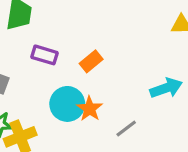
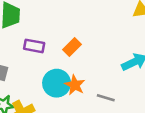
gray line: (126, 128) -> (106, 98), turned 60

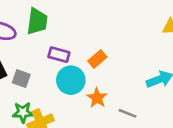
cyan circle: (57, 83) -> (71, 80), moved

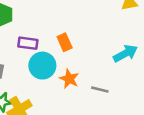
orange rectangle: (97, 59) -> (65, 42), turned -66

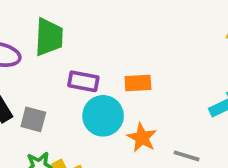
orange rectangle: (65, 42) -> (138, 83), turned -72

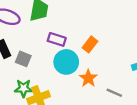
orange rectangle: (138, 83) -> (90, 44), turned -56

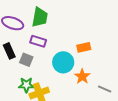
purple rectangle: (57, 39) -> (38, 41), moved
orange rectangle: (90, 44) -> (84, 47), turned 40

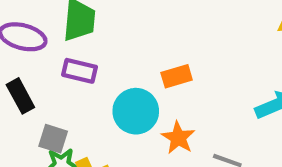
gray square: (26, 60) -> (53, 139), moved

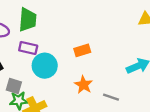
cyan circle: (136, 111) -> (45, 66), moved

